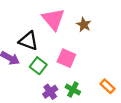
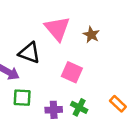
green square: (38, 66) -> (22, 98), moved, turned -35
purple cross: (50, 92) -> (54, 110), turned 32

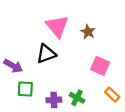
black triangle: (29, 53) -> (46, 54), moved, turned -40
pink square: (72, 72) -> (100, 66), moved

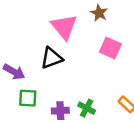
brown star: (88, 32) -> (99, 13), moved
pink square: (100, 66) -> (110, 48), moved

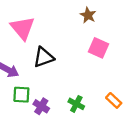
pink triangle: (64, 27) -> (23, 28), moved
purple cross: (60, 111) -> (41, 106), moved, turned 35

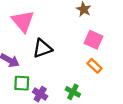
orange rectangle: (114, 100) -> (95, 66), moved

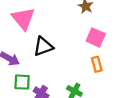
orange rectangle: (95, 66) -> (97, 64), turned 32

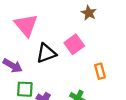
pink square: (96, 37) -> (74, 44), moved, turned 30

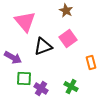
brown star: (89, 13) -> (66, 11), moved

